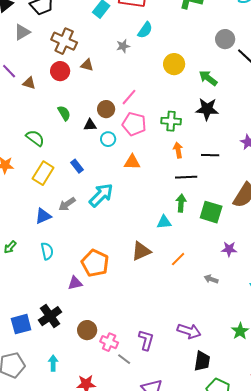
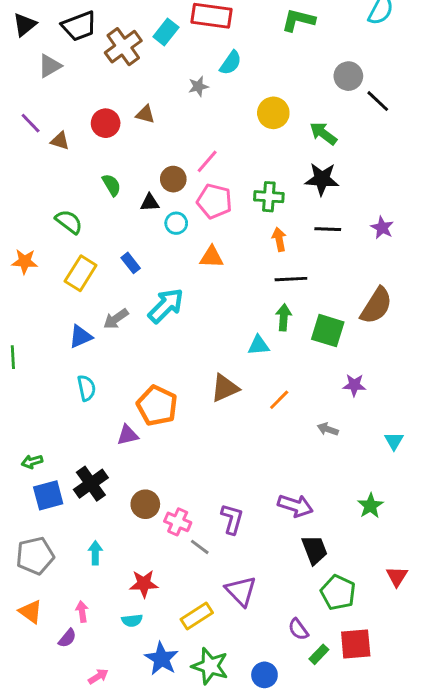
brown cross: (64, 41) -> (123, 47), moved, turned 30
black line: (210, 155) -> (328, 229), moved
green arrow: (10, 247) -> (32, 462), moved, turned 32
black trapezoid: (202, 361) -> (315, 550), turned -30

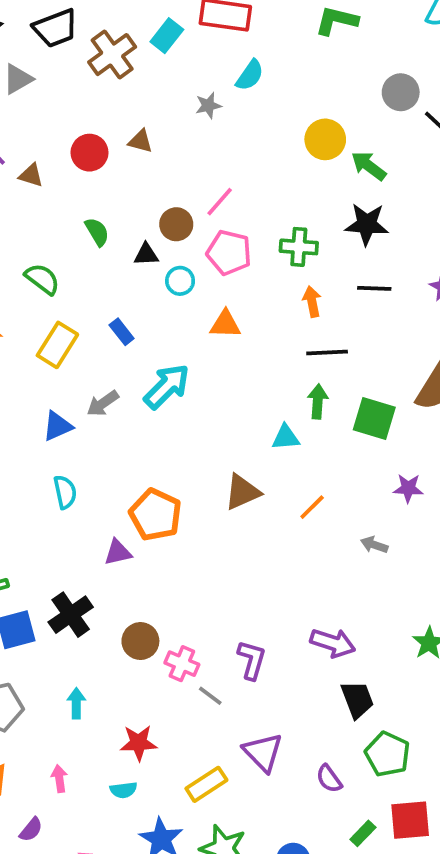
yellow circle: (273, 113) -> (325, 139), moved
purple semicircle: (298, 629) -> (329, 779), moved
purple semicircle: (67, 638) -> (31, 830), moved

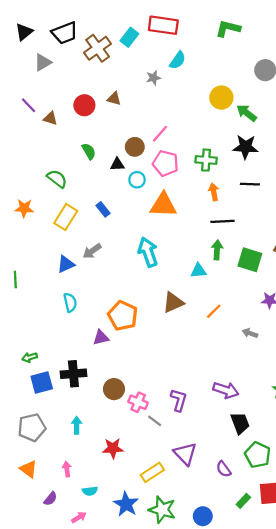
orange triangle: (225, 324) -> (163, 205), size x1.5
cyan arrow: (167, 386) -> (148, 252), moved, turned -64
black cross: (71, 615) -> (73, 374), turned 30
cyan semicircle: (123, 790) -> (90, 491), moved

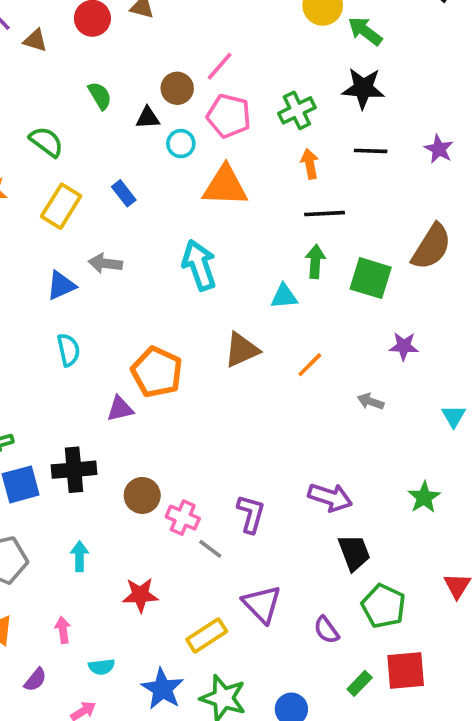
green cross: (206, 160) -> (297, 110), turned -30
gray arrow: (92, 251) -> (105, 263), turned 42

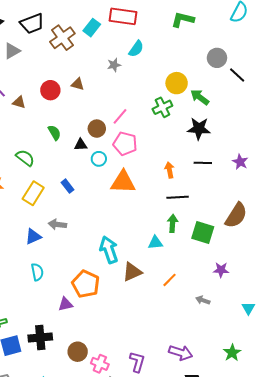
green cross: (297, 110) -> (162, 107), moved
cyan arrow: (199, 265) -> (109, 250), moved

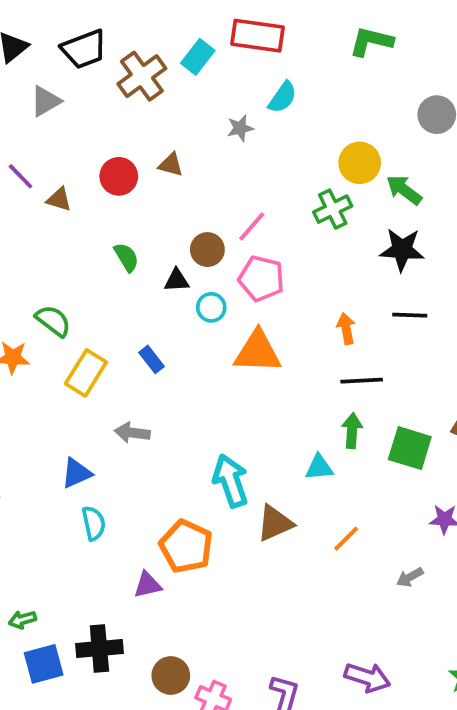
green semicircle: (25, 158) -> (53, 321), moved
blue triangle: (33, 237) -> (76, 473), moved
gray arrow: (203, 300) -> (410, 577), turned -48

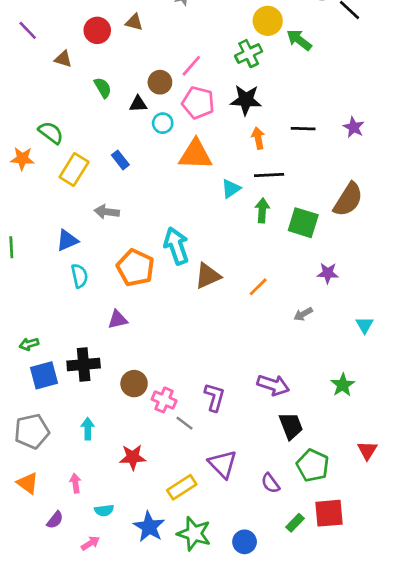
brown triangle: (59, 199) -> (63, 59), moved
black star: (402, 250) -> (246, 100), moved
cyan triangle: (319, 467) -> (231, 189), moved, turned -30
orange pentagon: (186, 546) -> (135, 268), moved

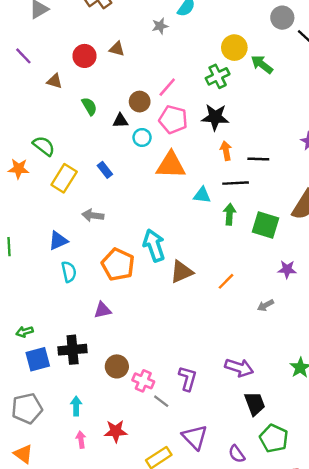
black line: (303, 129) -> (258, 159), moved
cyan triangle: (231, 189) -> (202, 195), turned 42
pink arrow: (75, 483) -> (81, 440), moved

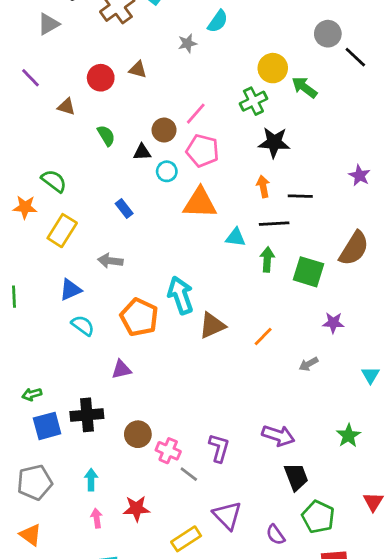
black star: (215, 117) -> (274, 142), moved
yellow rectangle: (64, 178) -> (62, 231), moved
cyan semicircle: (69, 272) -> (83, 325), turned -42

